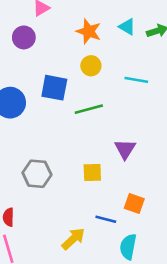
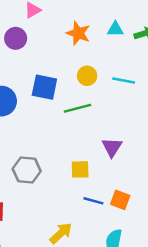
cyan triangle: (127, 27) -> (115, 29), turned -30
yellow circle: (91, 66) -> (87, 76), moved
blue line: (106, 219) -> (93, 201), moved

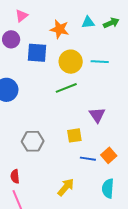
yellow circle: (87, 76) -> (71, 62), size x1.5
blue square: (44, 87) -> (37, 53), moved
orange square: (120, 200) -> (109, 155), turned 35

